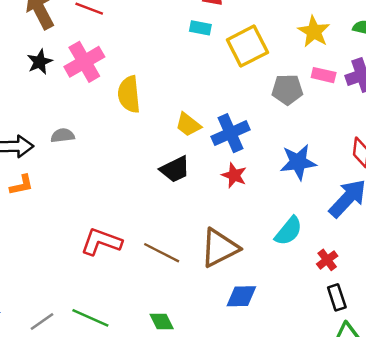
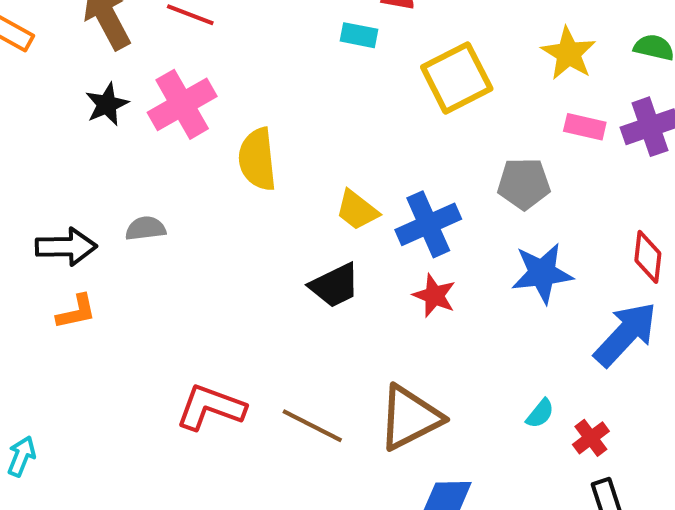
cyan rectangle: (200, 28) -> (359, 35), moved
gray pentagon: (287, 90) -> (524, 184), moved
cyan semicircle: (289, 231) -> (540, 414), moved, size x0.6

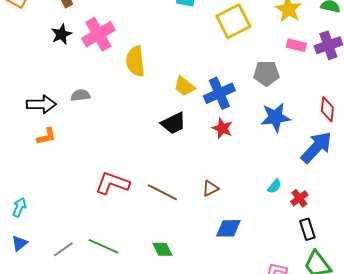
brown triangle: (410, 418) -> (210, 188), size x0.5

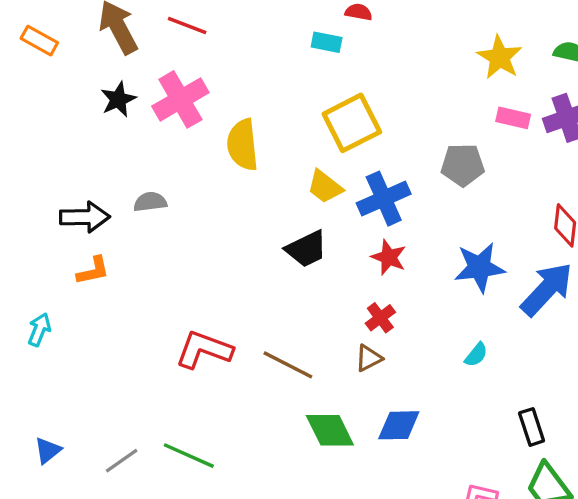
yellow square: (233, 21) -> (352, 123), moved
blue star: (275, 117) -> (479, 267), moved
red cross: (299, 198) -> (380, 318), moved
cyan arrow: (19, 207) -> (39, 330), moved
green diamond: (162, 249) -> (330, 430), moved, size x1.4

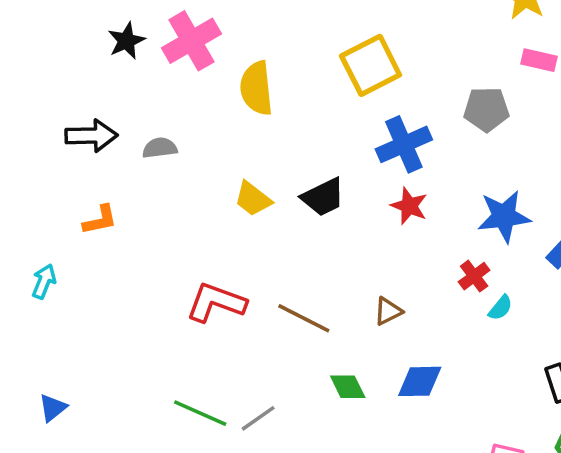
yellow trapezoid: (325, 187) -> (253, 199), moved
black arrow: (85, 217) -> (91, 136), moved
red cross: (380, 318) -> (474, 276), moved
green diamond: (330, 430) -> (348, 387), size x0.7
gray line: (122, 461) -> (258, 418), moved

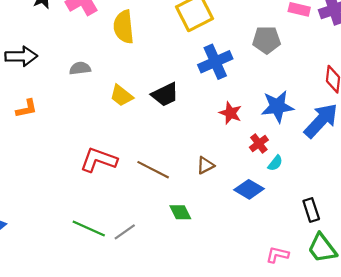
gray semicircle: (160, 148) -> (80, 68), moved
red star: (409, 206) -> (231, 113), moved
blue diamond: (420, 381) -> (249, 189), moved, turned 32

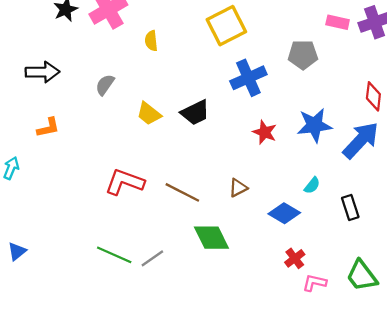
yellow semicircle: (124, 27) -> (151, 41), size x0.6
gray semicircle: (80, 68) -> (105, 85), turned -48
red cross: (259, 144) -> (295, 258), moved
black rectangle: (311, 210) -> (350, 207), moved
green diamond: (180, 212) -> (211, 238), size x1.5

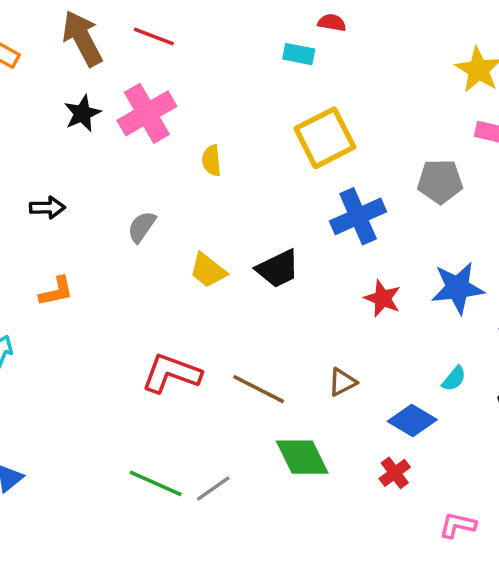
black arrow: (42, 72) -> (47, 208), size x0.7
red cross: (295, 258) -> (395, 473), moved

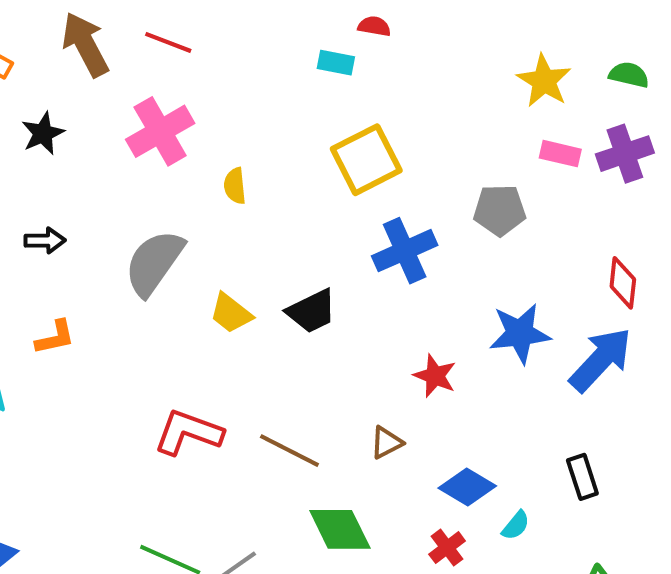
black star: (82, 113) -> (43, 133), moved
gray semicircle: (142, 227) -> (154, 263), size x1.8
red star: (383, 298) -> (435, 376), moved
cyan semicircle: (454, 379) -> (516, 525), moved

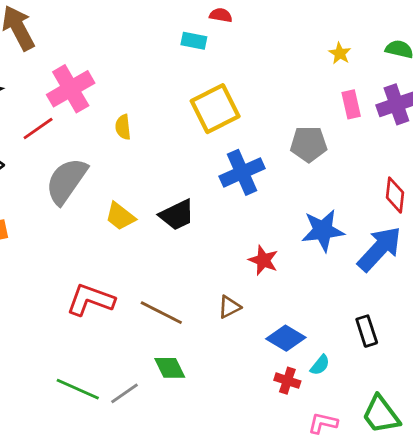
red line: (168, 42) -> (38, 128), moved, turned -56
yellow star: (544, 81) -> (340, 53), size x0.6
pink rectangle: (560, 154) -> (351, 104), turned 64
green diamond: (340, 529) -> (170, 368), moved, size x0.7
red cross: (447, 548) -> (287, 381), moved, turned -35

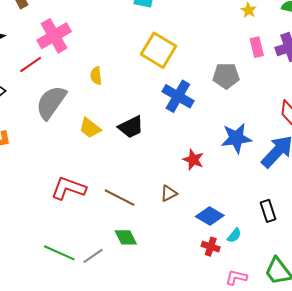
yellow square: (215, 109) -> (158, 50), turned -32
yellow semicircle: (123, 127) -> (96, 76), moved
blue cross: (242, 172) -> (178, 96), turned -36

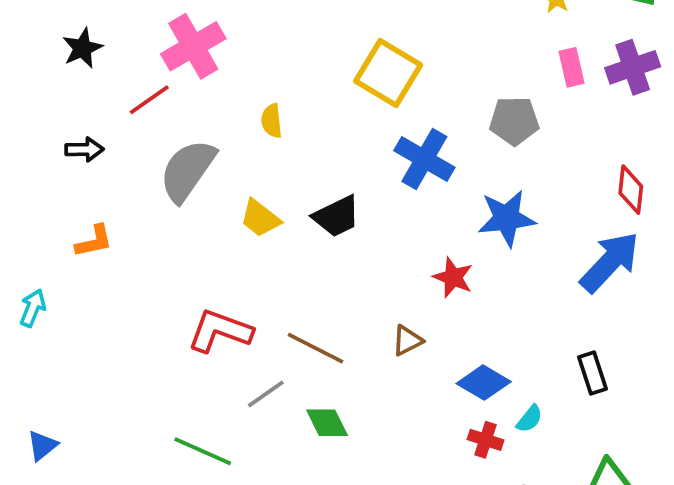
blue star: (236, 138) -> (507, 218), moved
gray line: (93, 256) -> (266, 394), moved

